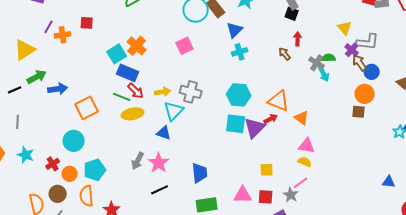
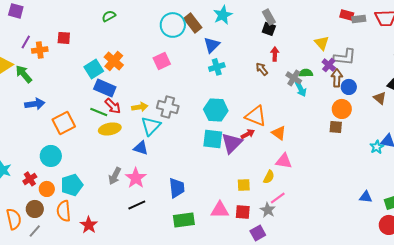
brown arrow: (360, 63) -> (337, 78), turned 36
green arrow: (37, 77) -> (24, 74), moved, turned -102
yellow semicircle: (305, 162) -> (269, 177), moved, turned 96

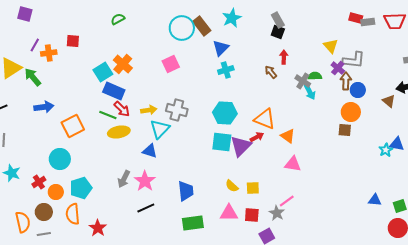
yellow semicircle: (269, 177) -> (232, 186), moved, turned 104
gray line: (35, 231) -> (44, 234), turned 40

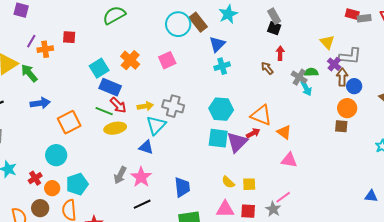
green semicircle: (118, 19) -> (114, 15), size x1.6
orange cross: (123, 64) -> (130, 60), moved

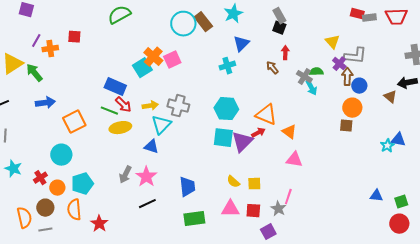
blue triangle: (217, 44) -> (241, 44), moved
orange cross: (130, 60) -> (153, 57), moved
cyan square: (99, 68) -> (142, 68), moved
pink line: (283, 197) -> (288, 197), turned -35

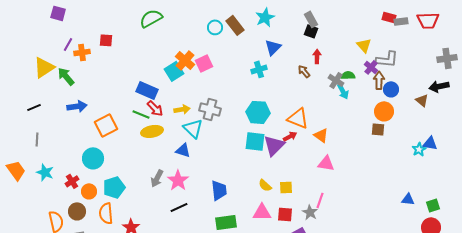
cyan circle: (183, 24) -> (215, 27), size x0.6
cyan triangle: (161, 125) -> (193, 128), turned -30

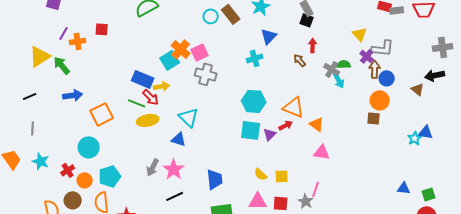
yellow arrow: (182, 109) -> (162, 86), moved
gray cross: (210, 109) -> (206, 74), moved
purple triangle: (274, 145) -> (270, 134), size x0.6

